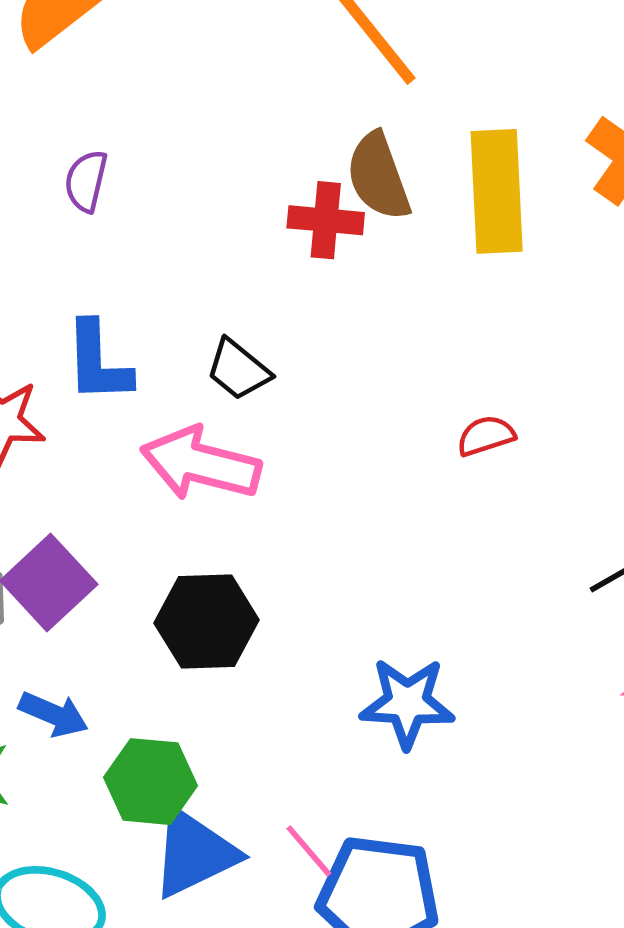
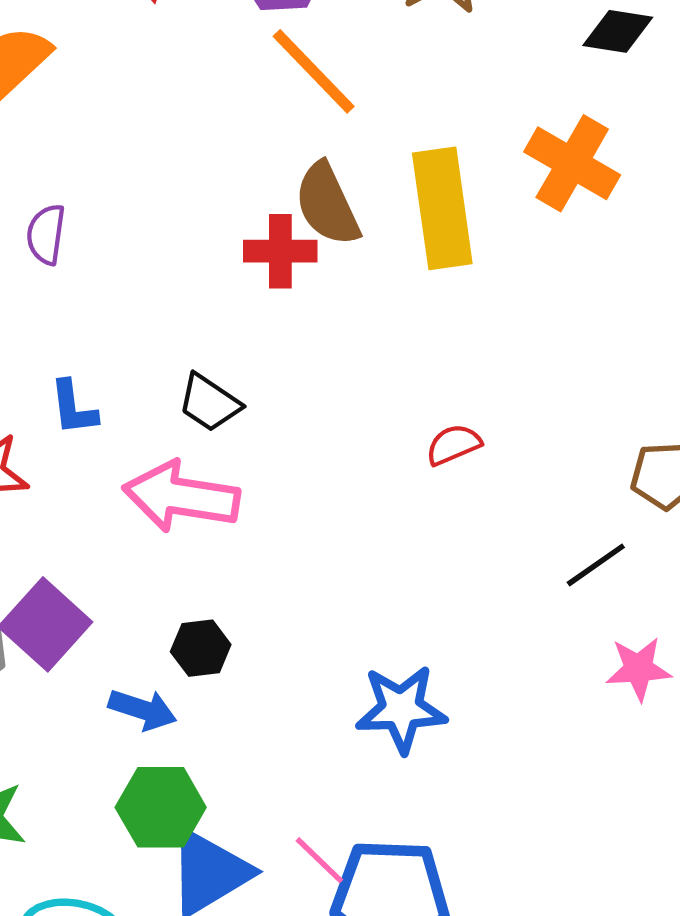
blue L-shape: (98, 362) -> (73, 408), size x0.7
black hexagon: (207, 621) -> (201, 648), size x0.6
blue arrow: (53, 714) -> (143, 710), moved

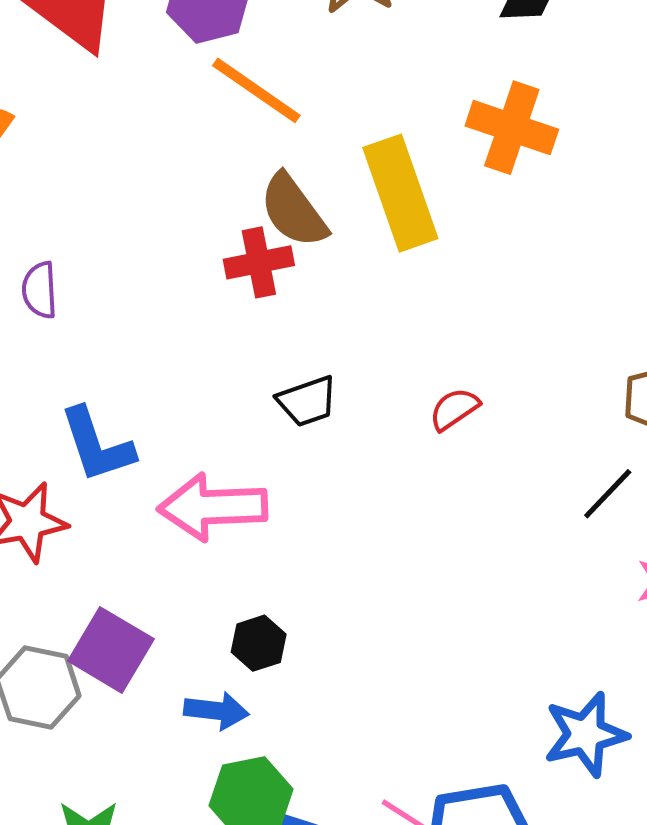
black trapezoid: (209, 403) -> (307, 401), moved, turned -42
blue L-shape: (73, 408) -> (97, 445), size x1.5
blue star: (401, 709) -> (586, 734), moved

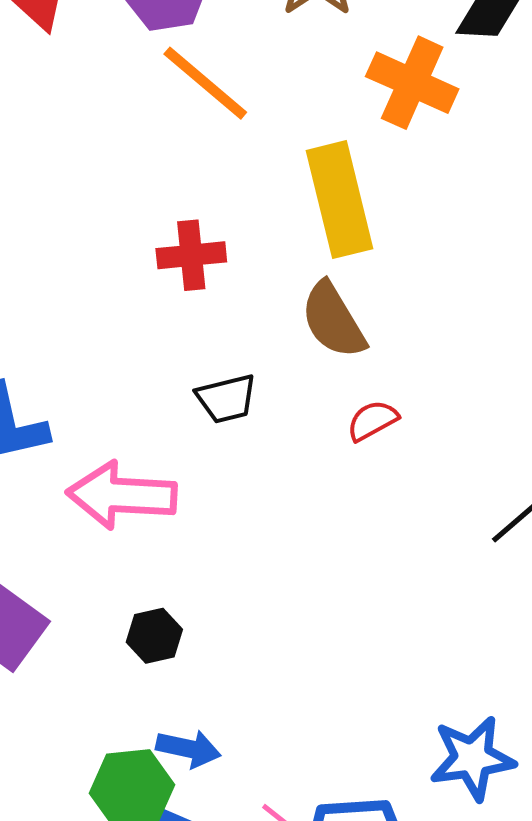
orange cross: (512, 128) -> (412, 83), moved
brown semicircle: (293, 211) -> (333, 320), moved
blue arrow: (216, 711) -> (188, 749), moved

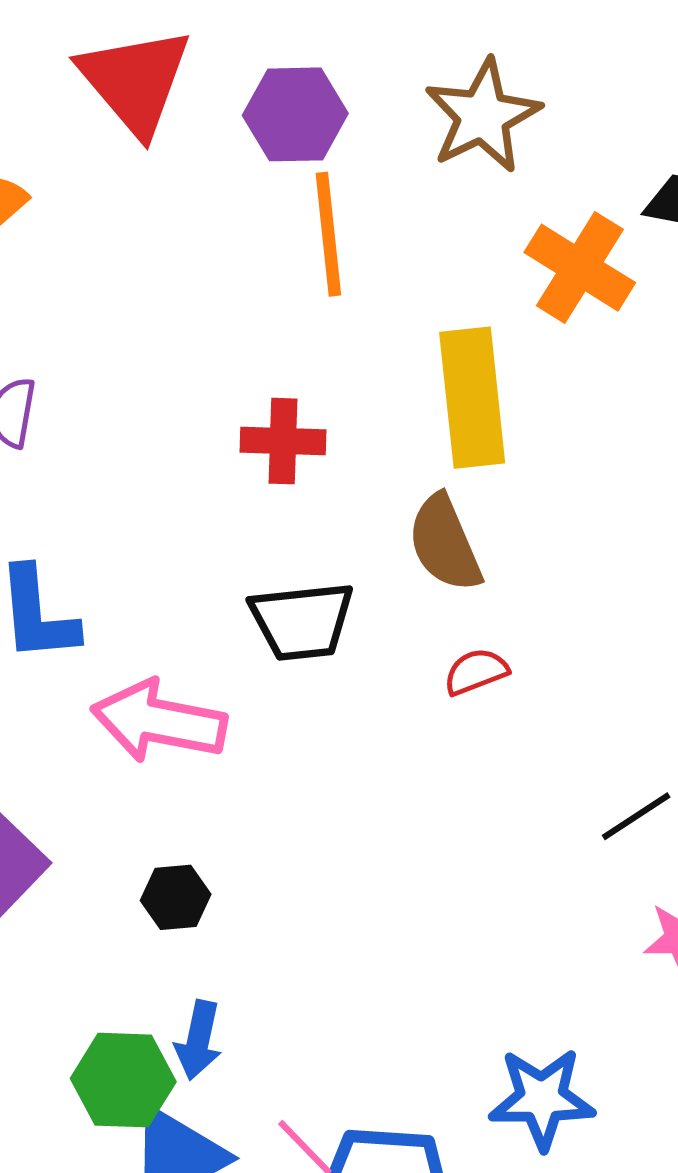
orange line: (205, 83) -> (328, 234), turned 36
black trapezoid: (226, 399) -> (302, 621), size x1.4
blue arrow: (188, 749) -> (198, 1040), turned 82

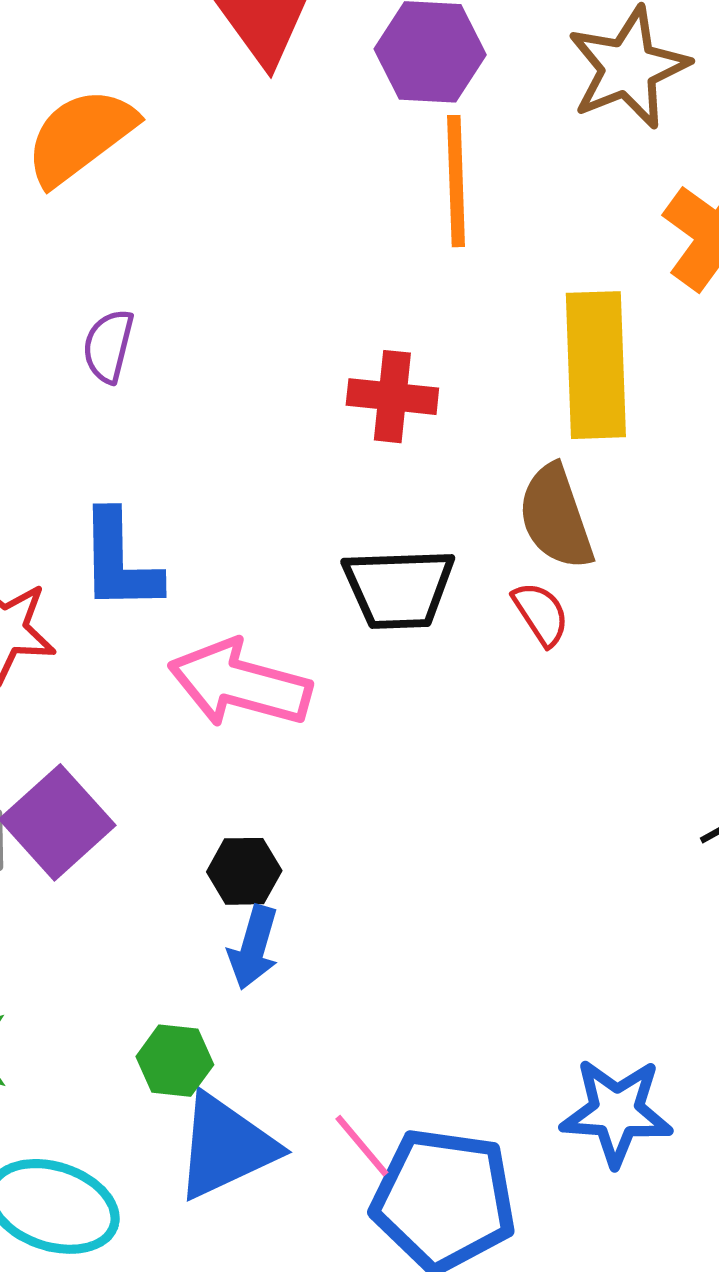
red semicircle: (476, 672) -> (541, 614), moved, turned 74
blue arrow: (198, 1040) -> (254, 947), moved
green hexagon: (123, 1080) -> (175, 1061), size x0.7

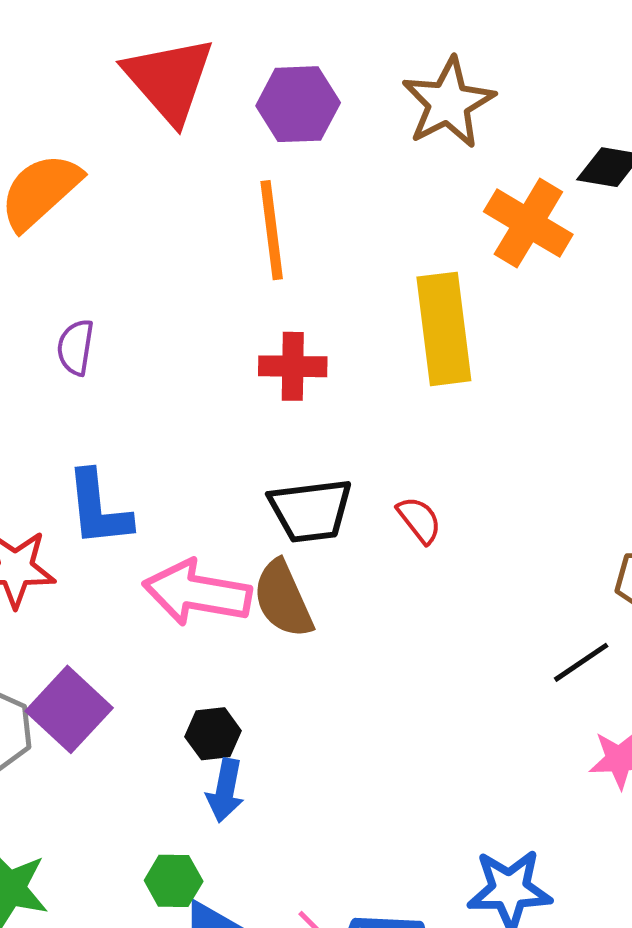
orange line: (456, 181) -> (272, 230), moved
brown semicircle: (556, 517) -> (283, 599), moved

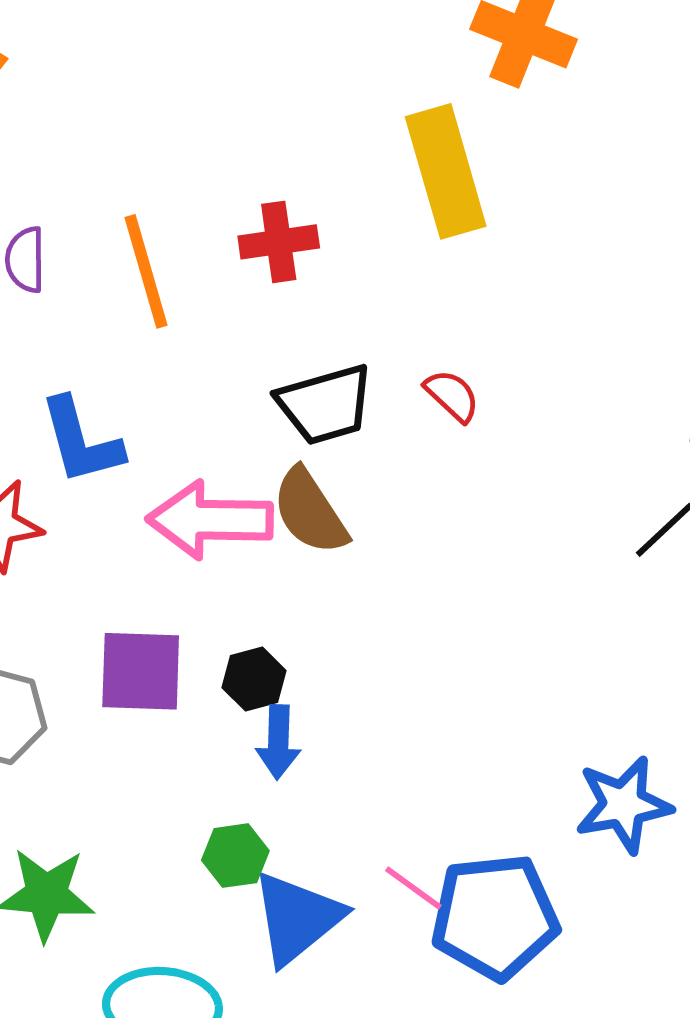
orange line: (272, 230) -> (146, 271), moved
purple square: (69, 709) -> (141, 671), moved, turned -32

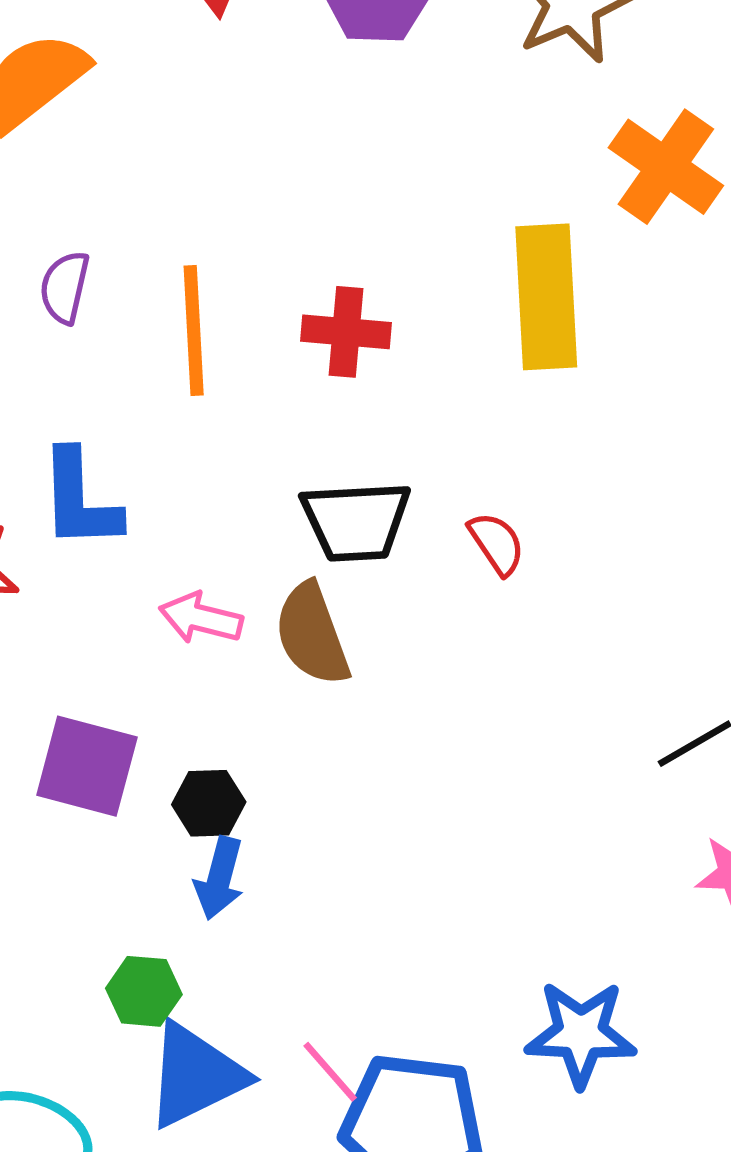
pink arrow: (210, 520) -> (201, 618), size x0.6

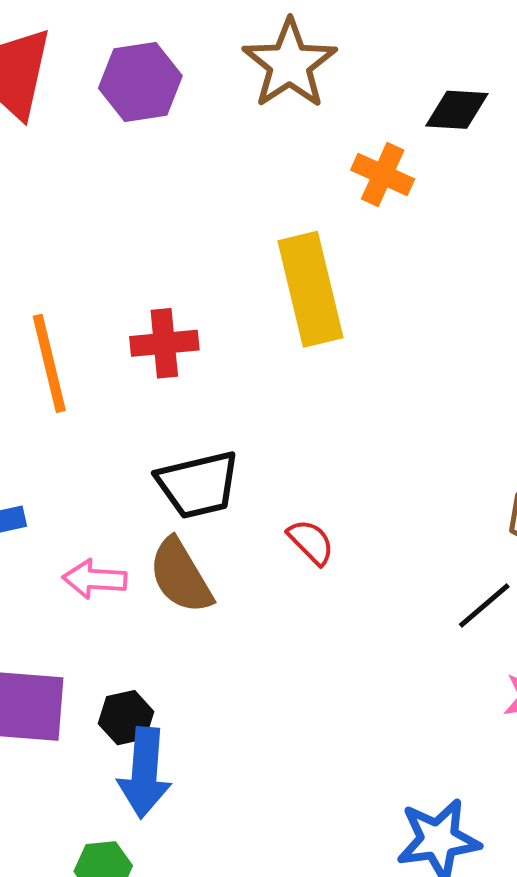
orange cross: (666, 167) -> (383, 174), size x0.7
red semicircle: (497, 543) -> (311, 542), moved
blue arrow: (219, 878) -> (144, 773), size x1.4

